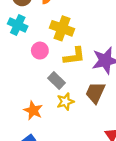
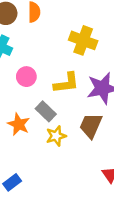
yellow cross: (62, 28) -> (83, 40), moved
orange star: (33, 110) -> (19, 124), moved

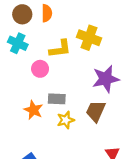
yellow L-shape: (66, 83) -> (60, 49), moved
gray rectangle: (46, 111) -> (57, 99), turned -42

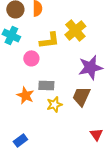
yellow cross: (89, 38) -> (75, 30), turned 30

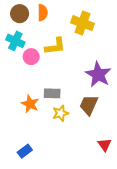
yellow cross: (75, 30) -> (83, 23), moved, turned -30
pink circle: (31, 58) -> (31, 57), moved
purple star: (90, 67) -> (98, 74), turned -30

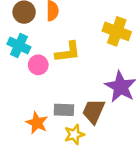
yellow cross: (83, 23) -> (117, 31), moved
brown trapezoid: (89, 105) -> (94, 111), moved

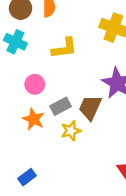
pink circle: (38, 65) -> (35, 84), moved
gray rectangle: (64, 110) -> (61, 106), turned -30

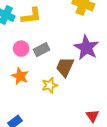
yellow L-shape: (64, 48) -> (31, 16), moved
gray rectangle: (61, 106) -> (42, 50), moved

